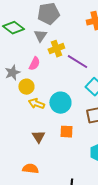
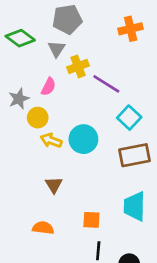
orange square: (66, 132) -> (91, 220), moved

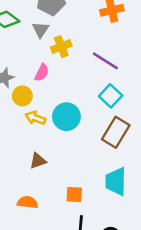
purple line: (106, 84) -> (105, 61), moved
pink semicircle: (48, 87) -> (42, 73), moved
brown rectangle: (135, 155) -> (116, 132), turned -48
brown triangle: (54, 185) -> (38, 161), turned 42

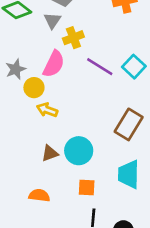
purple line: (105, 61) -> (100, 67), moved
pink semicircle: (42, 73) -> (54, 64), size x1.5
cyan square: (111, 96) -> (134, 67), moved
cyan circle: (66, 117) -> (79, 151), moved

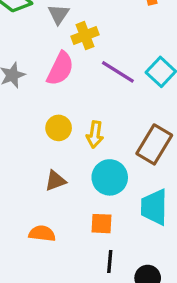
yellow circle: (34, 88) -> (59, 128), moved
yellow arrow: (47, 110) -> (95, 135), moved, turned -102
cyan circle: (79, 151) -> (110, 177), moved

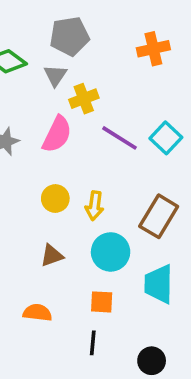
black line: (110, 262) -> (93, 343), moved

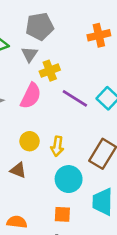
brown triangle: (52, 256) -> (18, 170), moved, turned 42

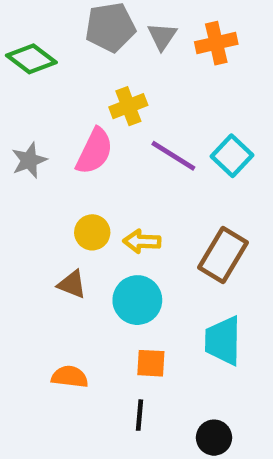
gray triangle: (30, 54) -> (162, 36), moved
yellow arrow: (57, 146) -> (142, 241), turned 84
cyan circle: (69, 179) -> (137, 300), moved

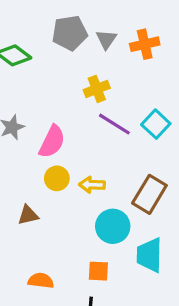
yellow cross: (128, 106) -> (97, 89), moved
pink semicircle: (94, 151) -> (52, 142), moved
brown triangle: (72, 284) -> (28, 215), moved, turned -35
cyan circle: (137, 300) -> (113, 226), moved

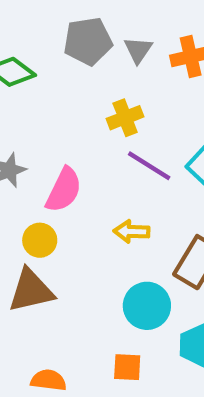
yellow circle: (57, 178) -> (40, 240), moved
yellow arrow: (92, 185) -> (132, 231), moved
brown triangle: (28, 215) -> (31, 291), size x1.6

